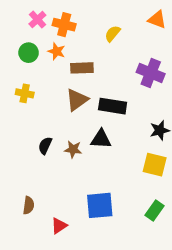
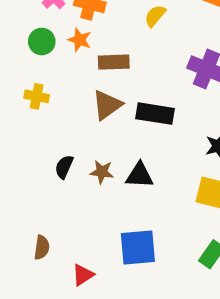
black triangle: (101, 139) -> (140, 175), moved

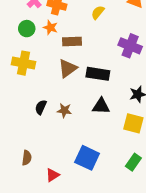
yellow cross: (37, 96) -> (23, 63), size x1.5
black triangle: (140, 175) -> (101, 106), moved
blue square: (138, 247) -> (87, 158), turned 30

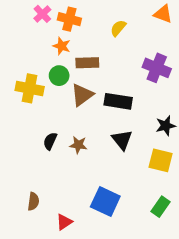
green circle: (27, 29) -> (59, 76), moved
black triangle: (101, 106) -> (122, 140), turned 48

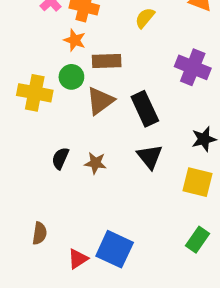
black rectangle: (118, 101) -> (145, 109), turned 56
blue square: (105, 201) -> (115, 249), moved

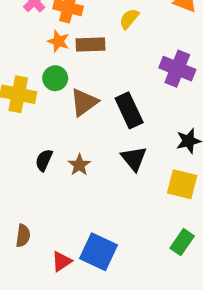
brown rectangle: (107, 61) -> (91, 44), moved
brown star: (95, 163) -> (79, 165), turned 30

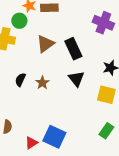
green circle: (55, 78) -> (19, 21), moved

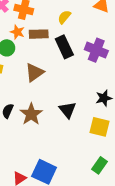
black rectangle: (73, 49) -> (64, 47), moved
brown star: (42, 83) -> (31, 114), size x1.5

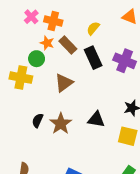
brown rectangle: (39, 34) -> (68, 45), turned 48
black triangle: (67, 110) -> (96, 119), turned -42

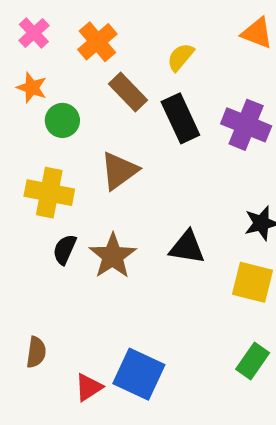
pink cross: (31, 17) -> (34, 33), moved
orange cross: (53, 21) -> (97, 42), turned 36
orange star: (47, 43) -> (32, 88), moved
yellow cross: (21, 78) -> (49, 193), moved

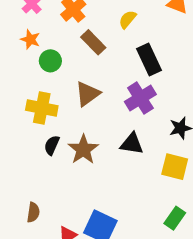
black rectangle: (180, 118) -> (149, 59), moved
purple cross: (246, 125) -> (140, 98), moved, turned 36

